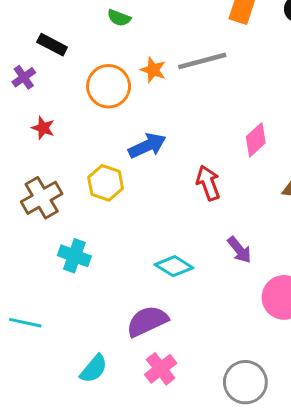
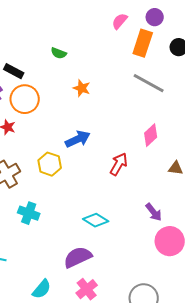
gray line: (202, 61) -> (149, 83), moved, turned 44
orange circle: (109, 86) -> (25, 99), moved
red arrow: (208, 183) -> (119, 164), turned 50
purple arrow: (239, 250) -> (154, 212), moved

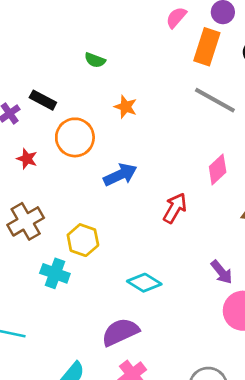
black rectangle: (14, 71) -> (43, 100), moved
orange circle: (25, 99) -> (75, 137), moved
yellow hexagon: (50, 164) -> (83, 240), moved

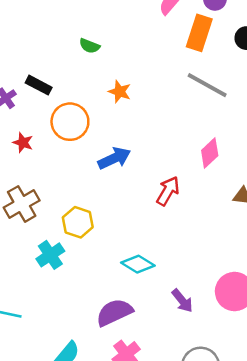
purple arrow: (222, 272) -> (182, 301), moved
cyan cross: (55, 273) -> (50, 255), turned 36

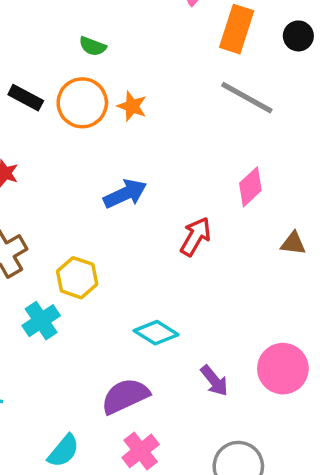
orange circle: (70, 122) -> (82, 103), moved

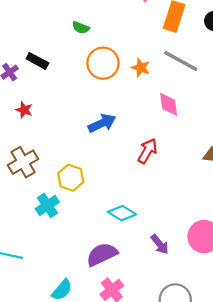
orange circle: (82, 103) -> (103, 63), moved
orange star: (132, 106) -> (141, 68), moved
pink diamond: (250, 187) -> (169, 104), moved, turned -55

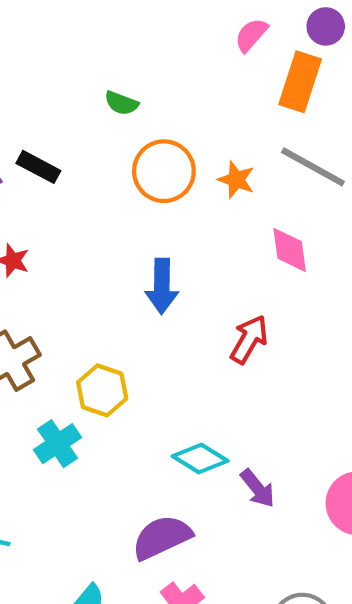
blue arrow: (102, 123) -> (162, 286), turned 116
purple arrow: (160, 244) -> (258, 488), moved

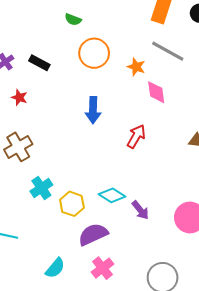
black rectangle: (38, 167) -> (39, 63), moved
orange star: (236, 180) -> (136, 67), moved
yellow hexagon: (102, 390) -> (72, 204), moved

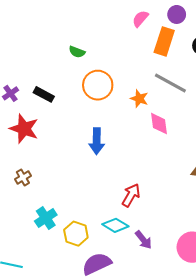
red star: (19, 97) -> (24, 129), size x1.8
red arrow: (136, 136) -> (131, 195), moved
brown cross: (18, 147) -> (23, 178), size x0.6

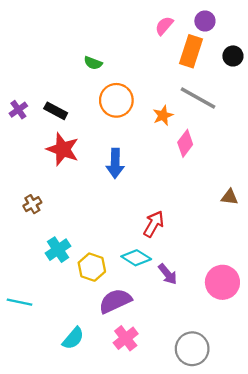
orange star: (139, 99) -> (163, 115), turned 30
pink diamond: (159, 124) -> (185, 143), turned 45
red star: (24, 129) -> (63, 149), moved

